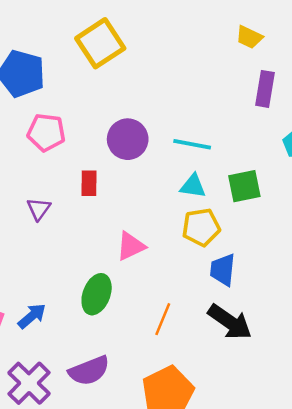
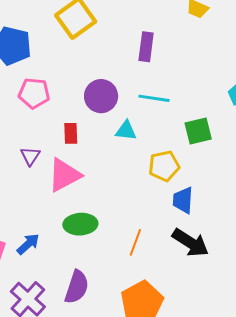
purple rectangle: (265, 89) -> (146, 47), moved
cyan triangle: (193, 186) -> (126, 131), moved
pink triangle: (131, 246) -> (64, 175), moved, size x1.4
green ellipse: (97, 294) -> (80, 224), turned 68
purple semicircle: (89, 371) -> (77, 287), turned -48

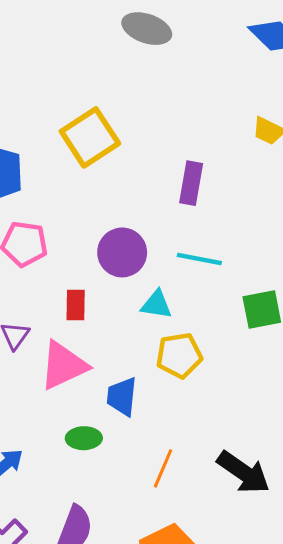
yellow pentagon: (164, 166) -> (179, 355), moved
blue trapezoid: (183, 200) -> (122, 397), moved
green ellipse: (80, 224) -> (84, 438), size x0.7

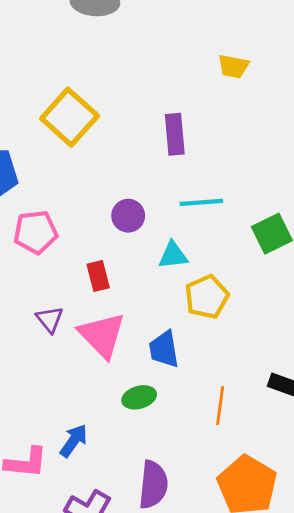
purple circle: (122, 252) -> (128, 216), size x0.7
pink triangle: (63, 366) -> (102, 335), turned -34

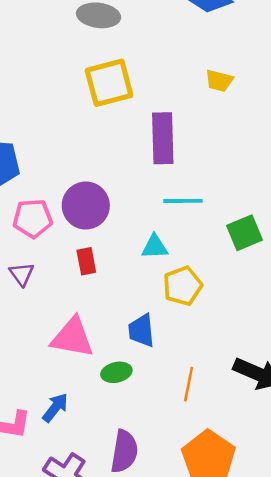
yellow square: (70, 117) -> (109, 83), moved, turned 30
purple rectangle: (175, 134) -> (163, 138), size x1.4
purple circle: (128, 216) -> (86, 206), moved, size x1.6
purple triangle: (50, 319) -> (22, 274), moved
pink triangle: (102, 335) -> (72, 337), moved, turned -39

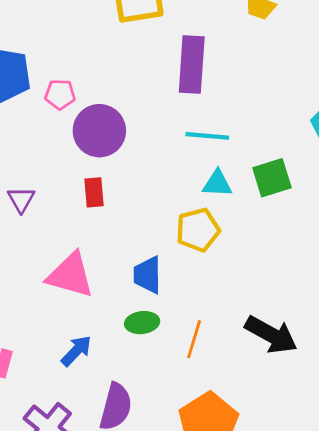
pink pentagon: (33, 218) -> (60, 94), moved, size x0.7
cyan triangle: (155, 247) -> (217, 184), moved
green ellipse: (116, 372) -> (142, 323), moved
blue arrow: (55, 408) -> (76, 351), moved

